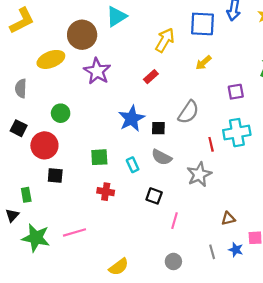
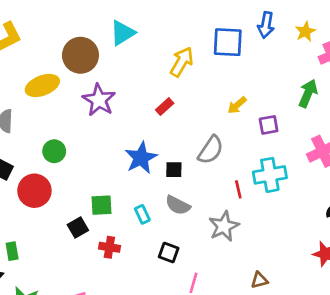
yellow arrow: (204, 63) -> (237, 105), moved
black square: (55, 176) -> (78, 228), moved, turned -35

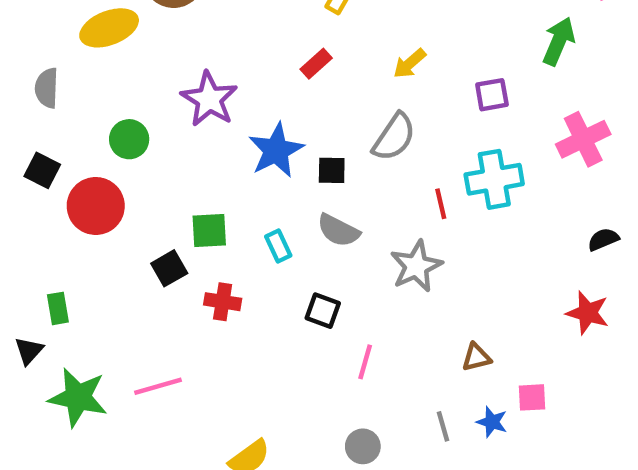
purple star: (99, 100) -> (209, 99), moved
yellow arrow: (237, 105) -> (410, 64), moved

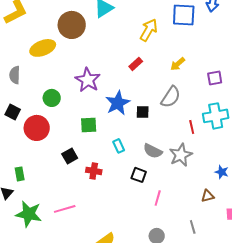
green square: (209, 230) -> (89, 125), moved
gray semicircle: (338, 230) -> (153, 151), moved
blue star: (492, 422) -> (222, 172), moved

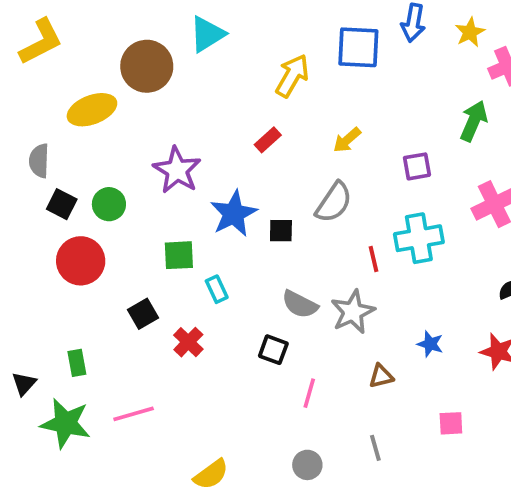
black square: (13, 112) -> (62, 204), moved
cyan rectangle: (119, 146) -> (217, 289), moved
red cross: (94, 171) -> (188, 342), turned 35
green rectangle: (20, 174) -> (77, 363), moved
brown triangle: (208, 196) -> (381, 376), moved

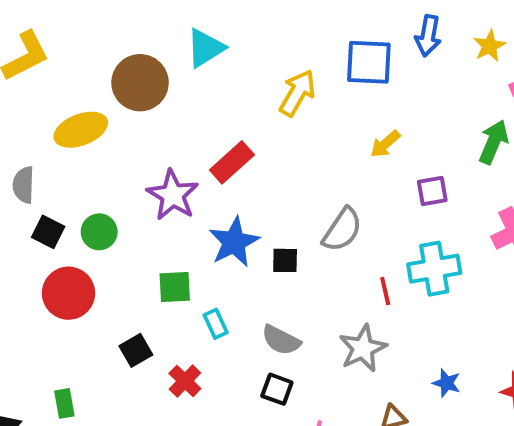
red rectangle: (268, 140) -> (232, 162), moved, size x1.5
yellow arrow: (347, 140) -> (385, 144), moved
gray semicircle: (300, 304) -> (281, 340), moved

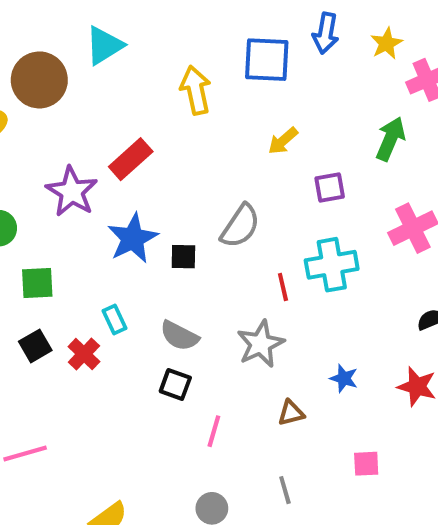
yellow arrow: (297, 93) -> (196, 90), turned -42
green square: (175, 287) -> (37, 283), moved
red cross: (185, 381) -> (84, 354), moved

